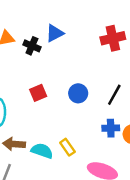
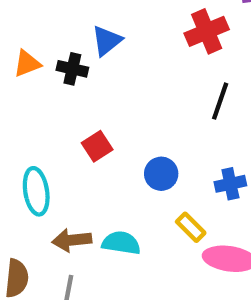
blue circle: (78, 93) -> (161, 174), moved
black line: (114, 95) -> (220, 101), moved
yellow rectangle: (67, 147) -> (191, 227), moved

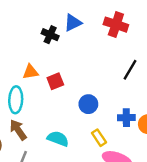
red cross: (207, 31) -> (116, 25), moved, turned 30
orange triangle: (27, 64) -> (30, 72), moved
brown arrow: (72, 240) -> (18, 130), moved, turned 50

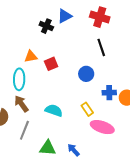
black line: (130, 70) -> (101, 47), moved, turned -48
blue circle: (88, 104) -> (86, 74), moved

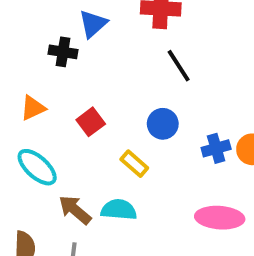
orange triangle: (31, 56) -> (33, 108), moved
cyan ellipse: (19, 79) -> (37, 167), turned -35
brown arrow: (21, 104) -> (75, 210), moved
yellow rectangle: (87, 109) -> (134, 164), moved

